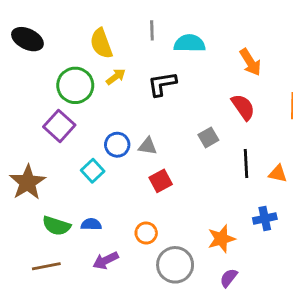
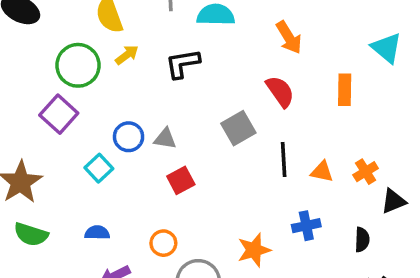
gray square: (208, 137) -> (238, 128), size x1.4
green semicircle: (56, 226) -> (31, 234), moved

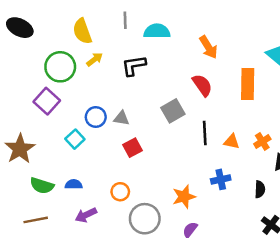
orange rectangle: (345, 90) -> (248, 84), size x1.4
green semicircle: (31, 234) -> (42, 186), moved

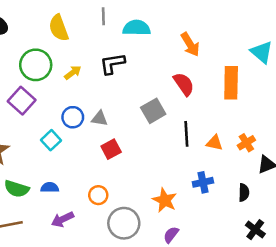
yellow arrow: (95, 59) -> (73, 73), moved
orange star: (184, 197) -> (165, 200), turned -30

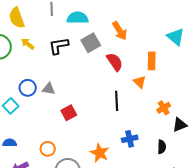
yellow arrow: (73, 73) -> (28, 44), moved, turned -104
orange rectangle: (231, 83) -> (152, 61), size x0.7
gray square: (153, 111) -> (91, 43), moved
orange triangle: (214, 143) -> (140, 82), moved, turned 32
red square: (111, 149) -> (69, 113), moved

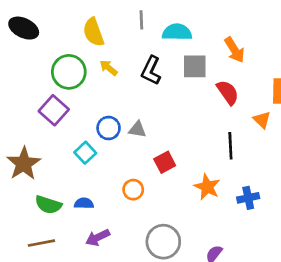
gray square: (91, 43) -> (195, 66), turned 30
black L-shape: (59, 46) -> (151, 71), turned -55
orange circle: (48, 149) -> (133, 190), moved
orange star: (100, 153) -> (207, 187), moved

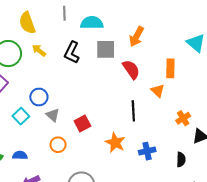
orange arrow: (235, 50) -> (136, 37), turned 60
gray triangle: (137, 129) -> (53, 115), moved, turned 32

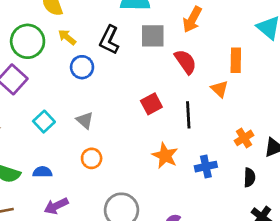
blue circle: (39, 97) -> (82, 67), moved
orange cross: (183, 118) -> (244, 138), moved
red square: (82, 124) -> (151, 104), moved

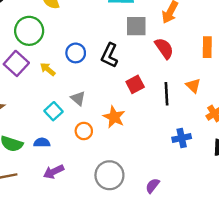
yellow arrow: (67, 37) -> (48, 69), moved
black L-shape: (109, 40) -> (109, 55), moved
orange triangle: (220, 89) -> (193, 86), moved
cyan square: (44, 122) -> (54, 111), moved
orange star: (165, 156) -> (114, 117), moved

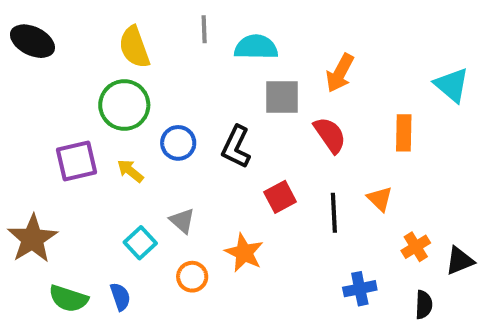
green circle: (29, 31) -> (124, 105), moved
purple square: (16, 63) -> (76, 161), turned 35
blue semicircle: (42, 143) -> (120, 297), turned 70

